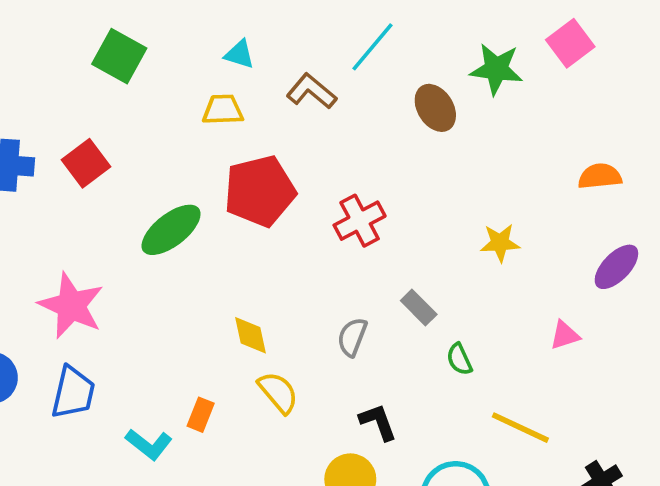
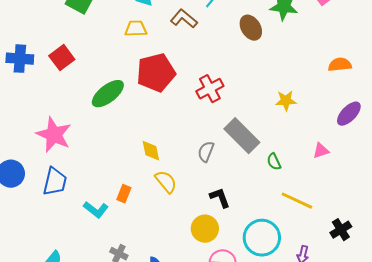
gray rectangle: (419, 307) -> (242, 136), size x1.8
green semicircle: (459, 359) -> (274, 162), moved

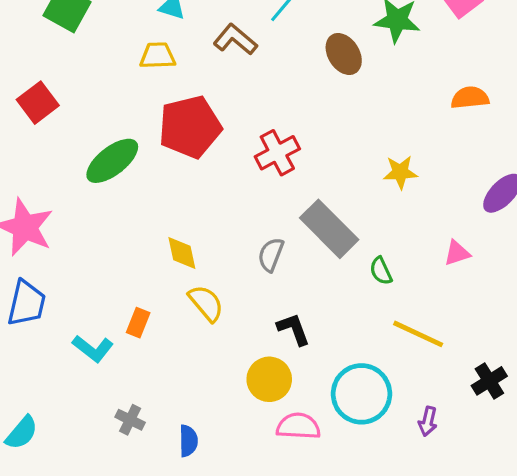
orange semicircle: (340, 65) -> (470, 98), moved

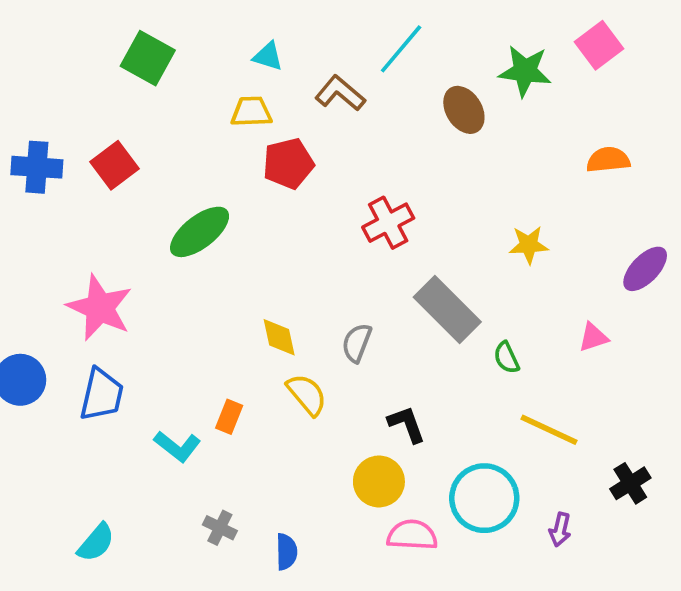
red pentagon: (190, 127) -> (288, 163), moved, size x0.7
gray semicircle: (271, 255) -> (357, 343), moved

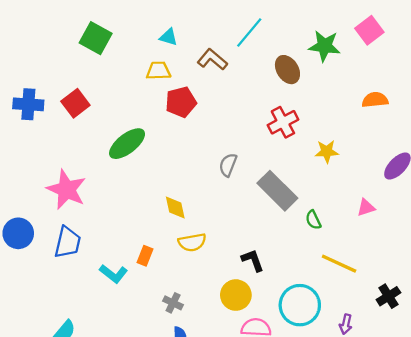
red cross: (388, 223) -> (283, 122), moved
gray semicircle: (357, 343) -> (228, 165), moved
yellow semicircle: (307, 395) -> (192, 242), turned 120
gray cross: (220, 528) -> (173, 303), moved

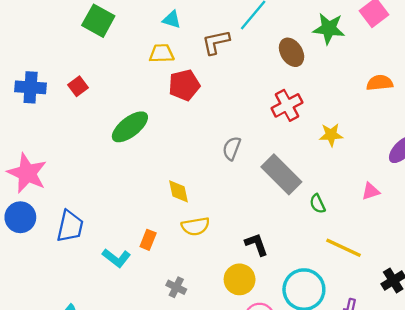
brown L-shape: (212, 59) -> (216, 42), turned -52
red square: (75, 103) -> (78, 86), size x0.7
pink star: (66, 190) -> (27, 173), moved

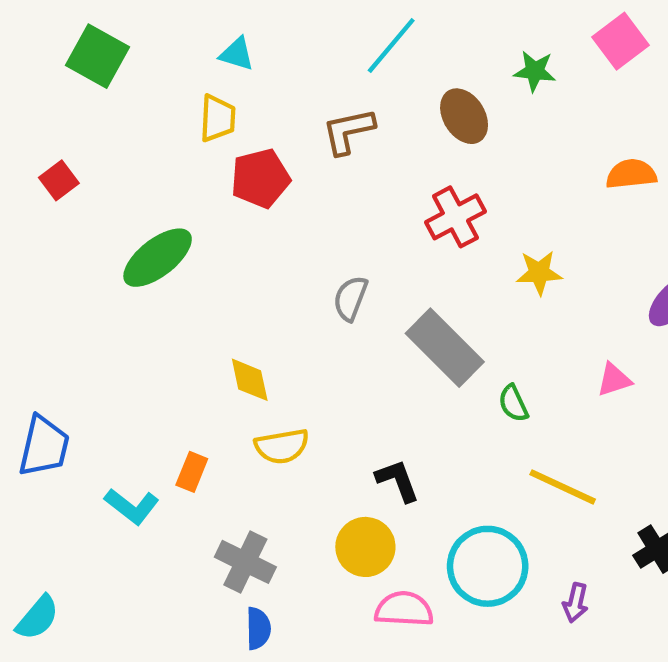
green star: (329, 29) -> (535, 71), size x0.7
brown L-shape: (216, 42) -> (348, 131), moved
yellow trapezoid: (162, 53) -> (218, 118), turned 95
gray cross: (176, 287) -> (245, 562), size x1.5

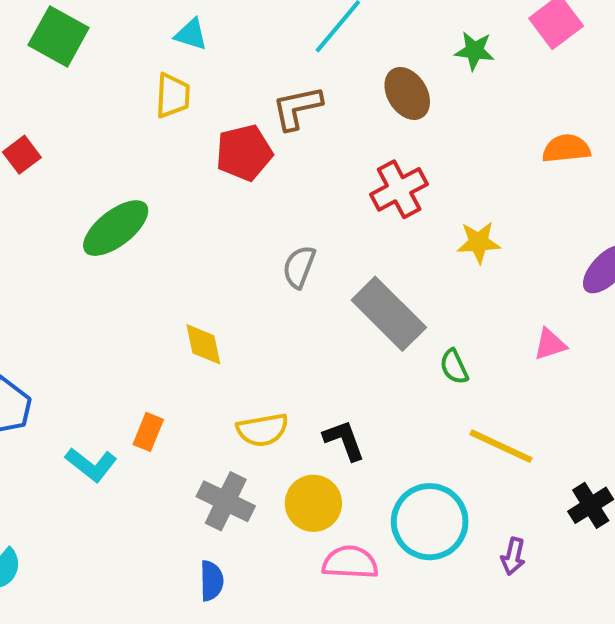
red pentagon: (260, 178) -> (244, 153), moved
yellow semicircle: (282, 446) -> (262, 430), moved
gray cross: (245, 562) -> (226, 501), moved

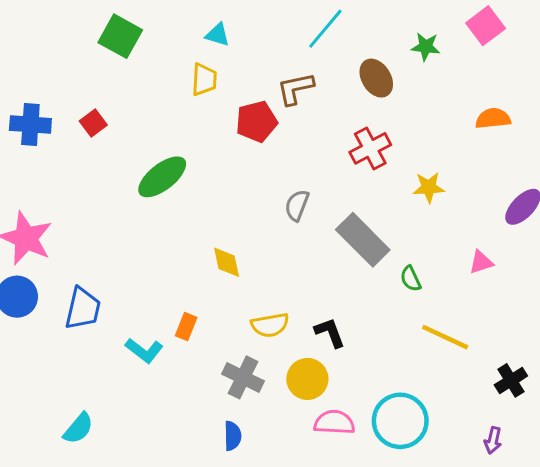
cyan circle: (430, 522) -> (400, 421), moved
purple arrow: (513, 556) -> (493, 440), moved

